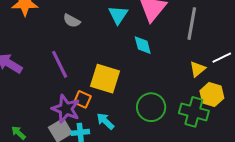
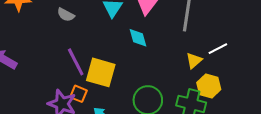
purple line: (60, 64) -> (76, 62), moved

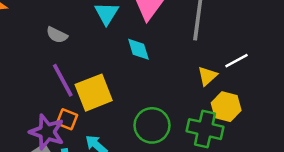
gray semicircle: (66, 15) -> (57, 35), moved
yellow square: (101, 72) -> (94, 93), turned -36

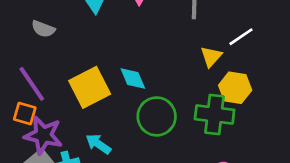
cyan diamond: (138, 49) -> (133, 78), moved
purple line: (63, 80) -> (32, 84), moved
orange square: (67, 119) -> (25, 113), moved

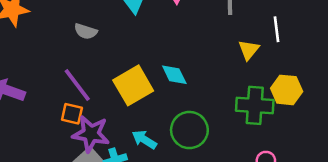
white line: (241, 37) -> (276, 29), turned -60
yellow hexagon: (235, 88) -> (287, 90), moved
green circle: (157, 116) -> (189, 130), moved

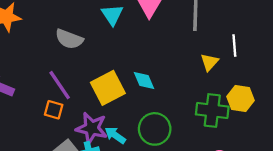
gray semicircle: (86, 31) -> (69, 39), size x1.4
purple star: (91, 134) -> (92, 128), moved

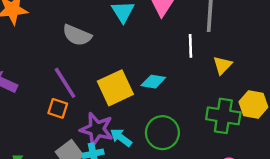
white line: (234, 46) -> (191, 46), moved
cyan diamond: (144, 80) -> (153, 82), turned -60

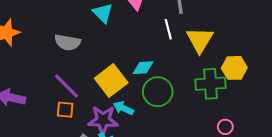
yellow triangle: (222, 65) -> (200, 40), size x1.6
green circle: (162, 133) -> (158, 92), moved
cyan arrow: (121, 138) -> (123, 108), moved

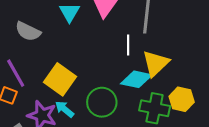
cyan diamond: (143, 68) -> (136, 79), moved, size x1.4
yellow square: (111, 81) -> (60, 79), turned -32

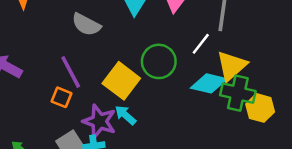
white line: (128, 45) -> (201, 44), turned 36
green circle: (102, 102) -> (159, 61), moved
green cross: (155, 108) -> (238, 93), moved

